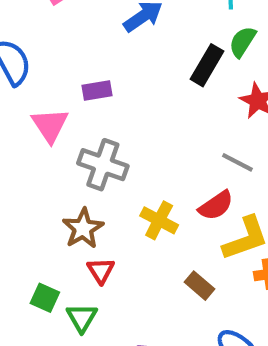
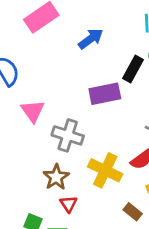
purple rectangle: (97, 90) -> (105, 94), moved, size x1.6
yellow cross: (159, 220) -> (105, 170), size x1.4

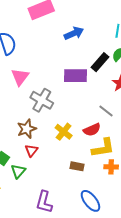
yellow cross: (105, 170) -> (64, 132), size x0.7
brown rectangle: (133, 212) -> (77, 166), turned -40

